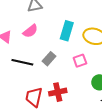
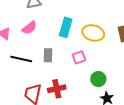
gray rectangle: (49, 59) -> (48, 55), turned -40

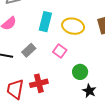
gray rectangle: (48, 55) -> (29, 50), turned 48
pink square: (79, 57) -> (60, 51), turned -32

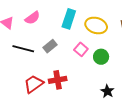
green circle: (80, 72) -> (101, 57), moved
red trapezoid: (15, 89) -> (34, 84), turned 40

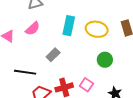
black line: (23, 49) -> (25, 72), moved
pink square: (81, 49) -> (86, 85), moved

